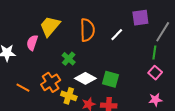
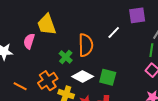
yellow trapezoid: (50, 26) -> (47, 25), turned -60
orange semicircle: (87, 30) -> (86, 45), moved

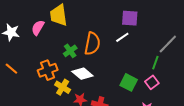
purple square: (137, 15) -> (130, 18), moved
green square: (108, 77) -> (129, 82), moved
orange line: (20, 86) -> (11, 69), moved

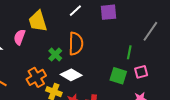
white line: (122, 37) -> (75, 11), moved
green line: (155, 63) -> (129, 52), moved
pink square: (152, 82) -> (141, 72), turned 32

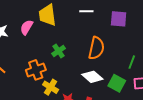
white line: (75, 11) -> (86, 11), turned 32
orange semicircle: (76, 44) -> (96, 48), moved
white diamond: (71, 75) -> (92, 77), moved

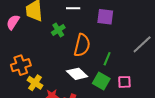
green cross: (59, 51) -> (58, 30), moved
green line: (132, 62) -> (107, 59), moved

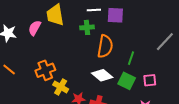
purple square: (105, 17) -> (115, 15), moved
green cross: (58, 30) -> (87, 27), moved, turned 32

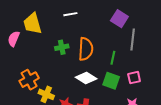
purple square: (115, 15) -> (119, 19), moved, turned 36
green cross: (87, 27) -> (62, 47), moved
gray line: (165, 42) -> (133, 40), moved, turned -30

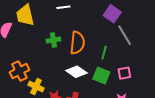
gray line: (133, 40) -> (125, 35), turned -40

